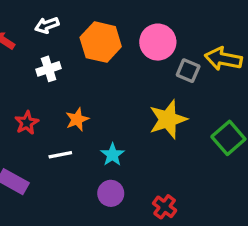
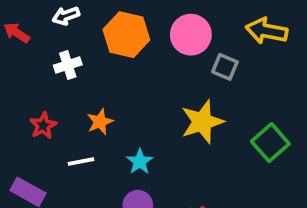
yellow arrow: (223, 59) -> (267, 31), moved

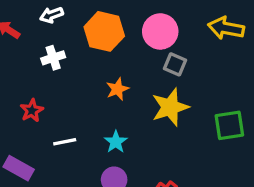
gray square: (225, 67) -> (175, 64), moved
orange star: (100, 122) -> (117, 89), moved
green square: (270, 143) -> (229, 125), turned 32

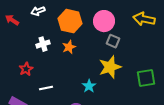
white cross: (53, 58) -> (43, 44), moved
orange star: (117, 89) -> (69, 47), moved
cyan star: (116, 142) -> (89, 86), moved

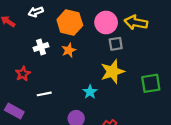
yellow arrow: (144, 19) -> (136, 22), moved
gray square: (113, 41) -> (116, 44), turned -32

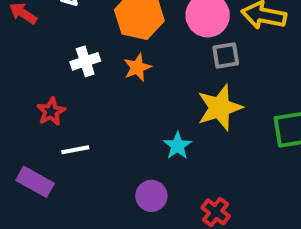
white line: (44, 94) -> (75, 150), moved

